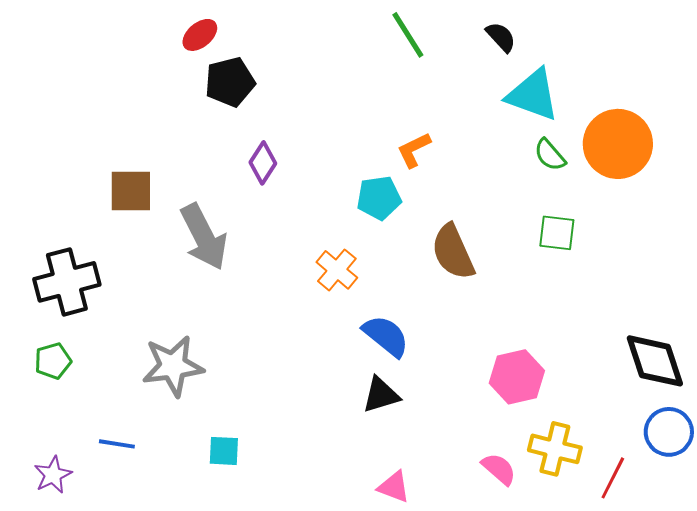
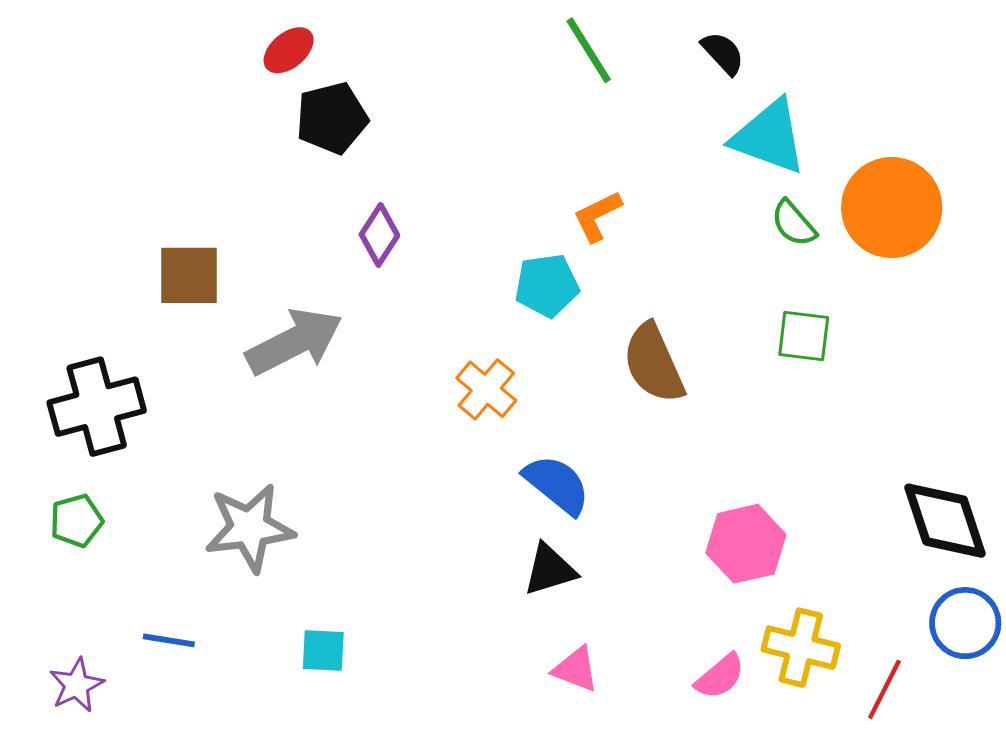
gray arrow: (204, 237) -> (294, 342), turned -90
pink semicircle: (499, 469) -> (720, 676), turned 99
pink triangle: (394, 487) -> (576, 669), moved

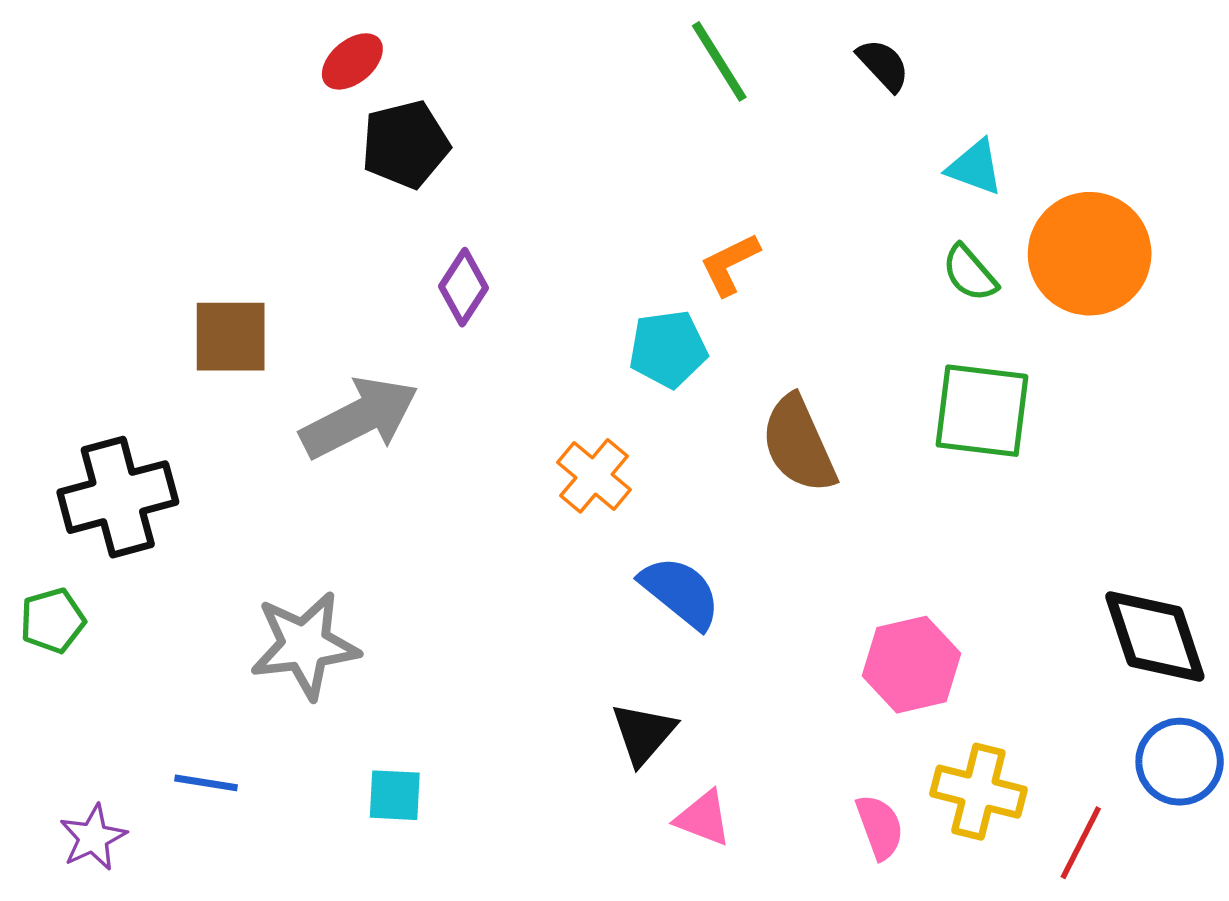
cyan triangle: (769, 137) -> (975, 167), moved, size x0.6
green square: (804, 336) -> (982, 411), size x1.5
green pentagon: (76, 521) -> (53, 621), moved
black triangle: (550, 570) -> (643, 733), moved, turned -32
pink semicircle: (720, 676) -> (880, 827), turned -70

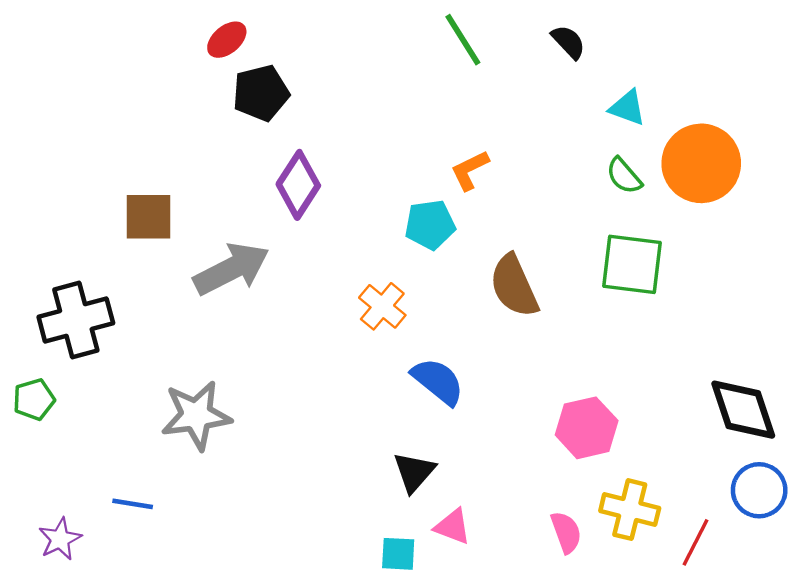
purple diamond: (463, 287) -> (298, 185), size x1.4
cyan square: (395, 795) -> (398, 554), moved

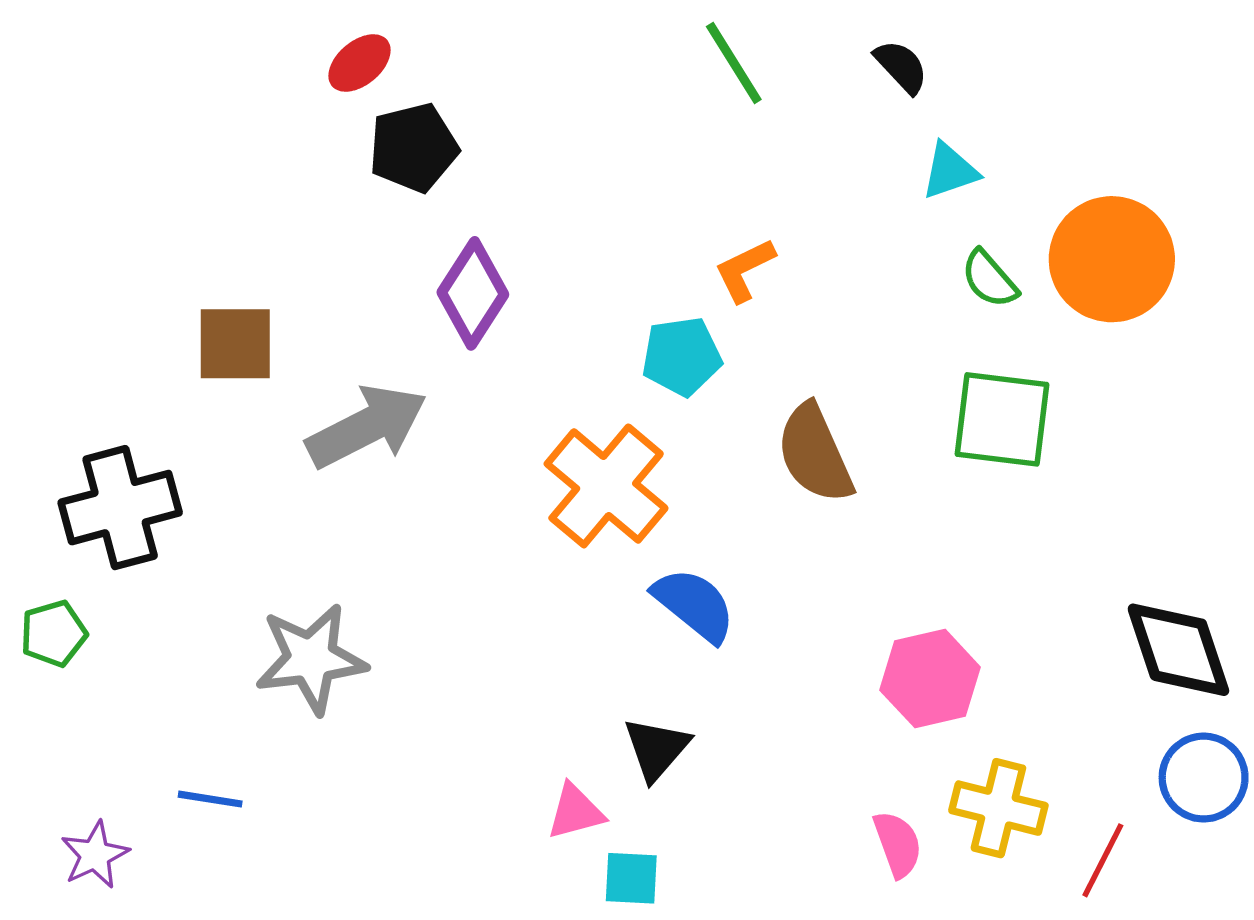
cyan triangle: (627, 108) -> (950, 171), moved, turned -39
orange cross: (382, 306) -> (606, 486), size x1.6
pink triangle: (453, 527) -> (575, 812), moved, turned -36

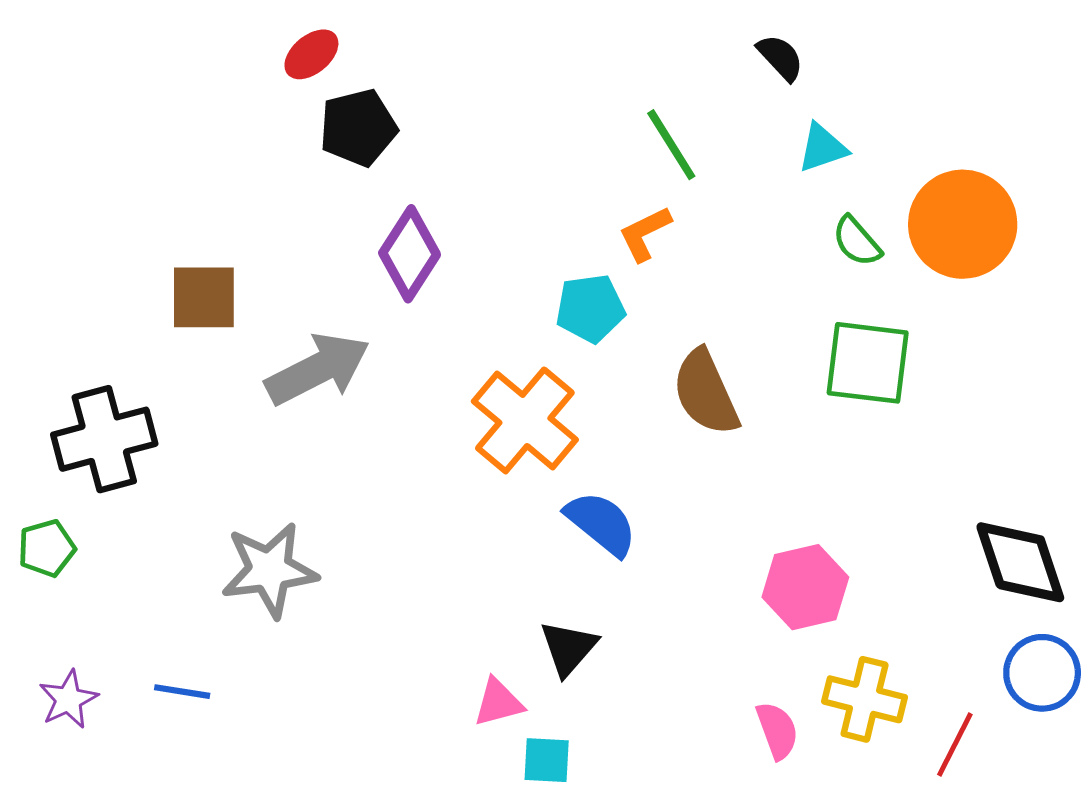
green line: (734, 63) -> (671, 145), moved
purple star: (95, 855) -> (68, 699), moved

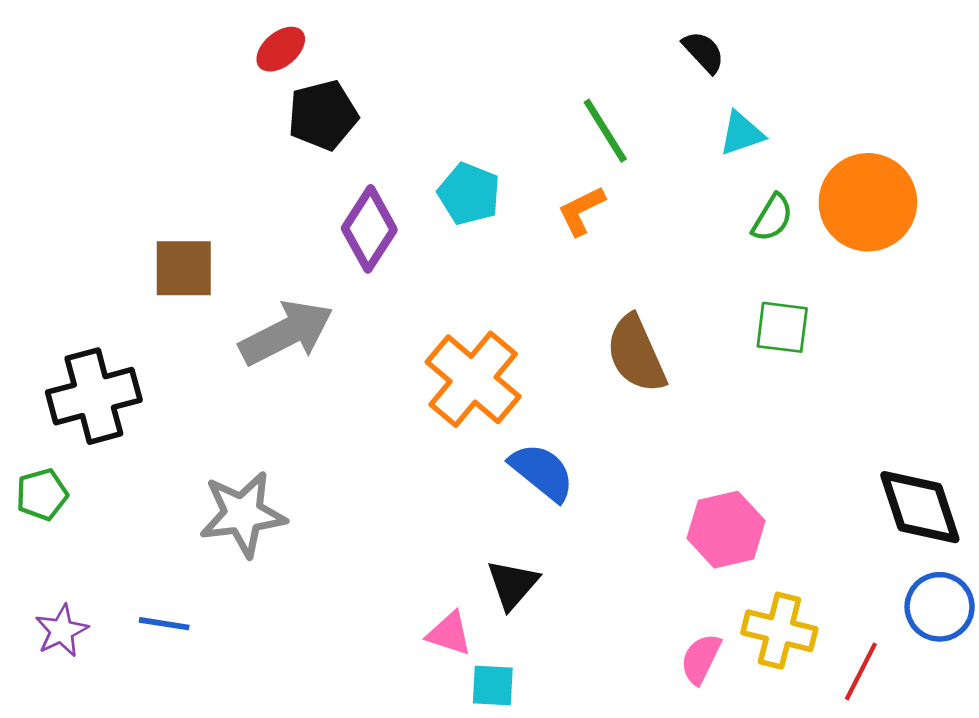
green semicircle: (857, 241) -> (772, 218), turned -108
cyan pentagon: (590, 308) -> (469, 194), moved, turned 30
green square: (868, 363) -> (782, 327), size x0.7
pink triangle: (498, 702) -> (449, 634), turned 33
pink semicircle: (777, 730) -> (701, 659), turned -134

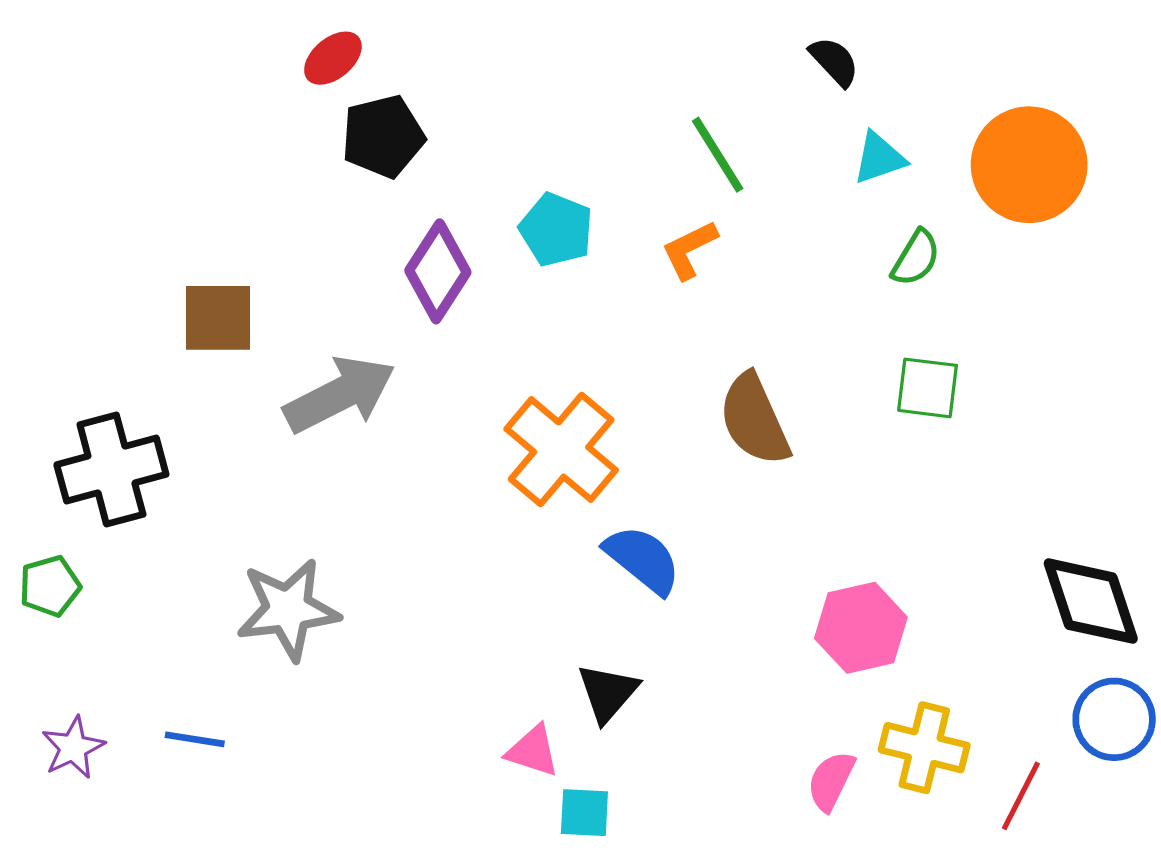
orange circle: (868, 202) -> (1029, 165), moved

